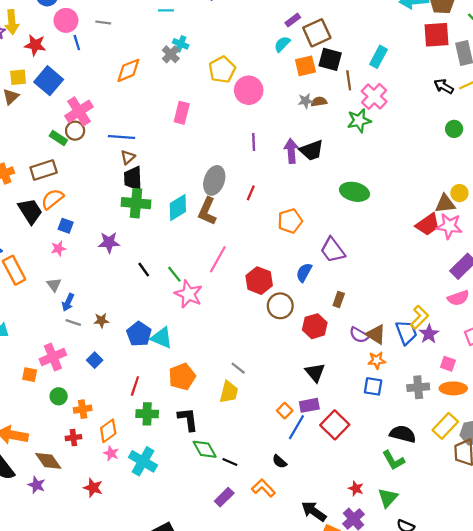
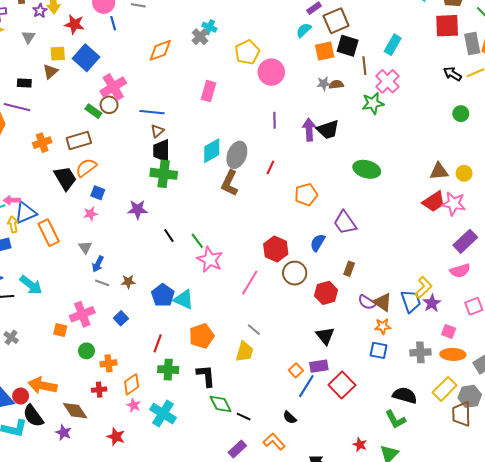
brown triangle: (445, 204) -> (439, 171), moved
cyan diamond: (178, 208) -> (212, 151), moved
pink line: (218, 259) -> (250, 283), moved

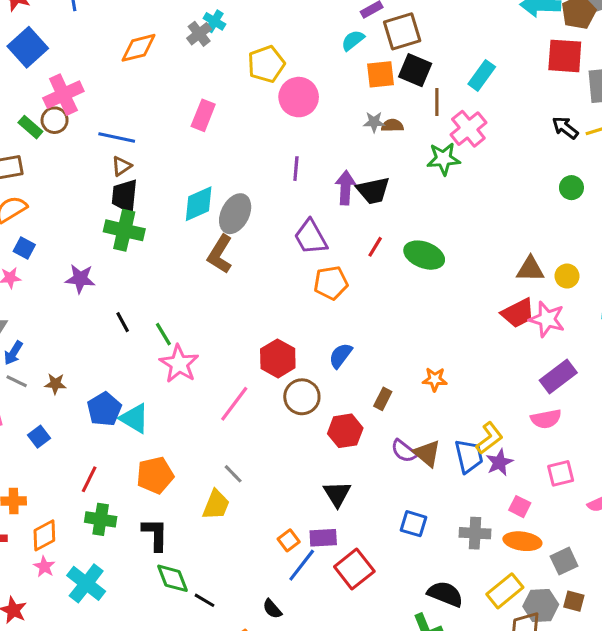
red line: (270, 167) -> (375, 247), moved
purple trapezoid: (345, 223) -> (311, 237), moved
orange star: (383, 326) -> (435, 379), moved

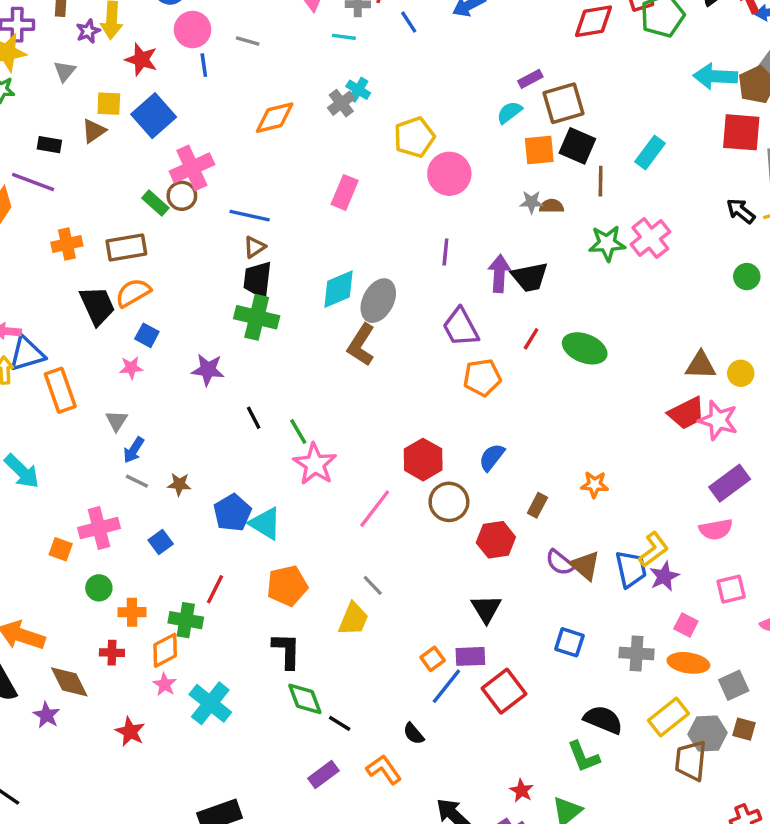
pink cross: (468, 129) -> (650, 238), moved
green cross: (101, 519) -> (186, 620), moved

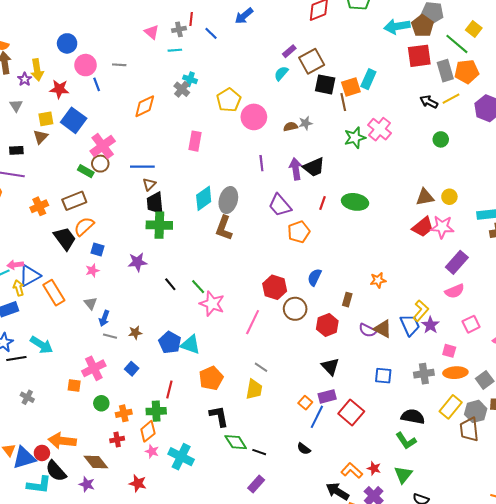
orange square: (539, 150) -> (351, 87), moved
brown semicircle: (552, 206) -> (291, 127), moved
orange L-shape: (384, 770) -> (352, 471), moved

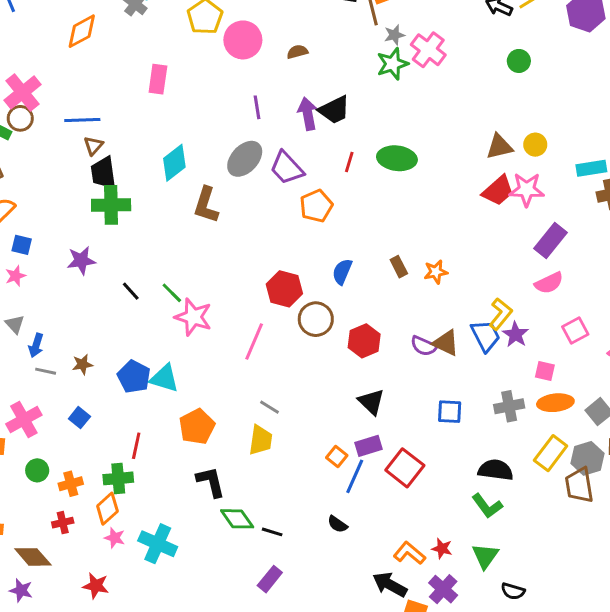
gray star: (305, 123) -> (394, 35), moved
gray ellipse: (228, 200) -> (245, 159), moved, turned 30
brown rectangle: (347, 300) -> (399, 267), moved, turned -40

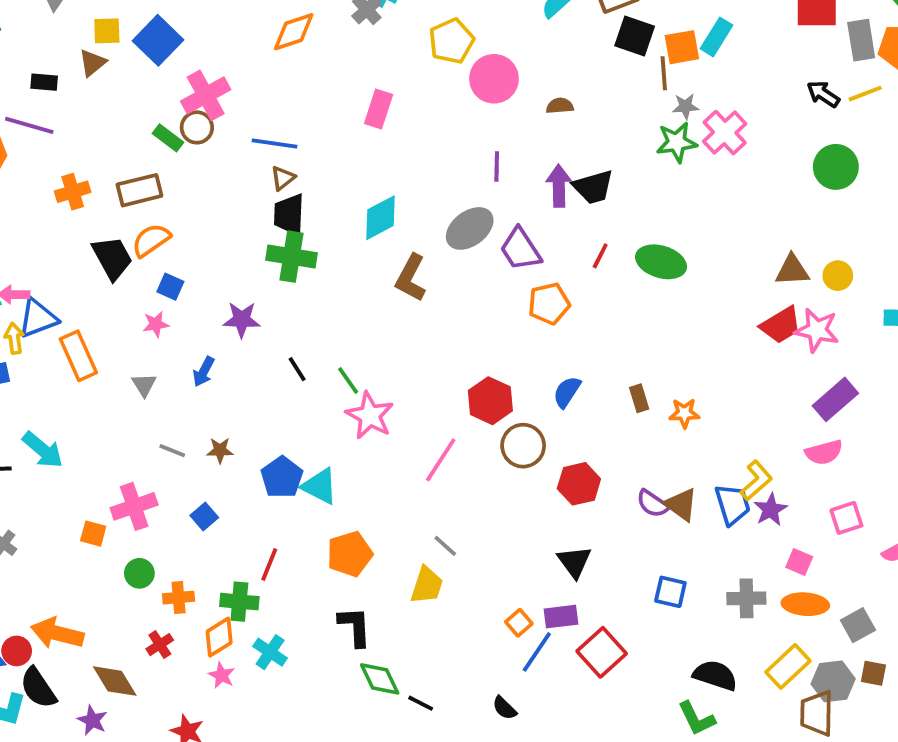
green circle: (519, 61) -> (836, 167), size x1.5
blue arrow: (36, 345) -> (204, 372), moved
red cross: (63, 523) -> (160, 645), turned -30
cyan cross: (158, 544) -> (270, 652), moved, size x0.7

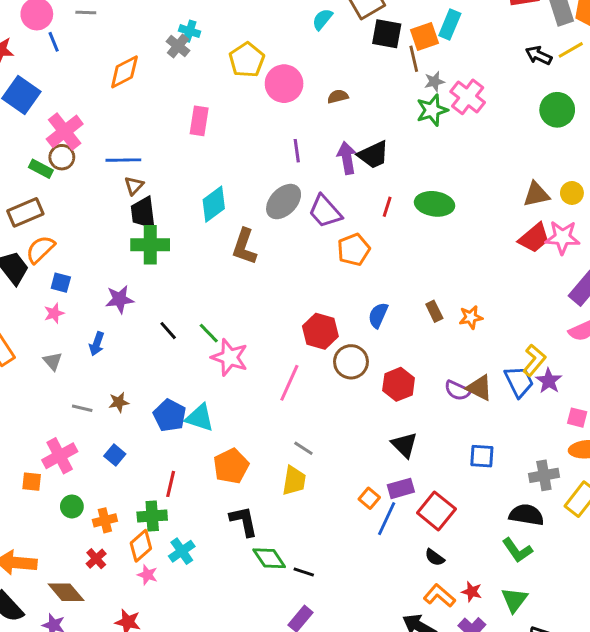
gray cross: (746, 598) -> (544, 475), moved
cyan cross: (270, 652) -> (182, 551), turned 30
black semicircle: (504, 708) -> (435, 557), moved

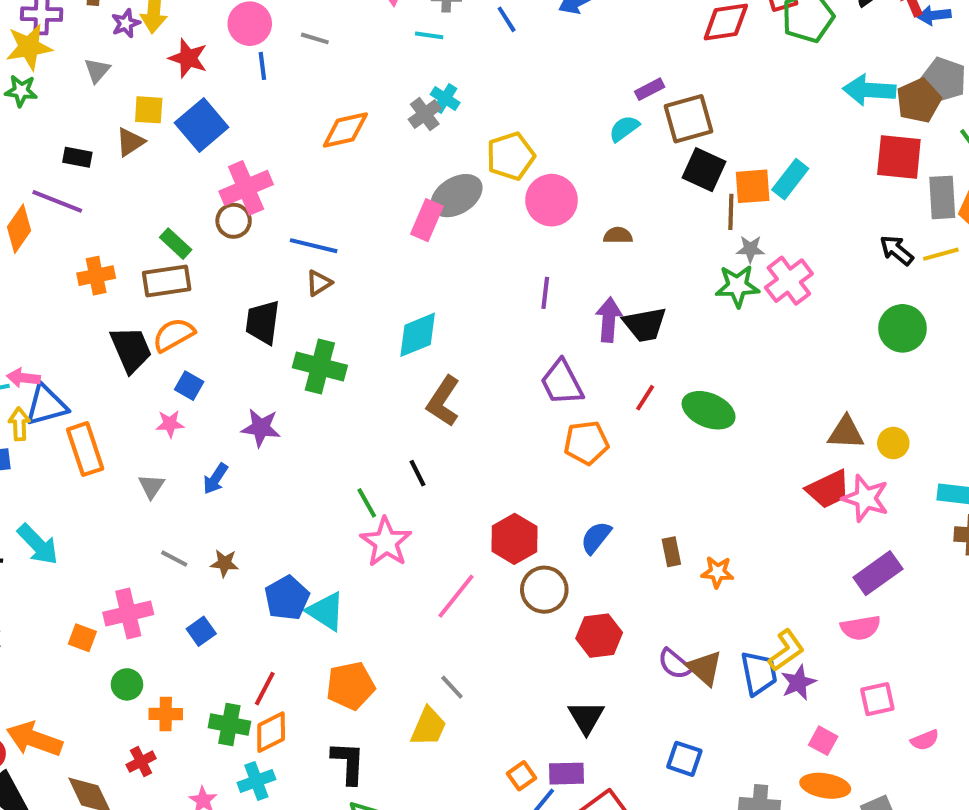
green rectangle: (41, 169) -> (176, 244), moved
gray ellipse: (284, 202) -> (457, 196), moved
black trapezoid: (143, 213) -> (263, 322), moved
black line: (168, 331) -> (418, 473), moved
orange diamond: (141, 546) -> (271, 732), moved

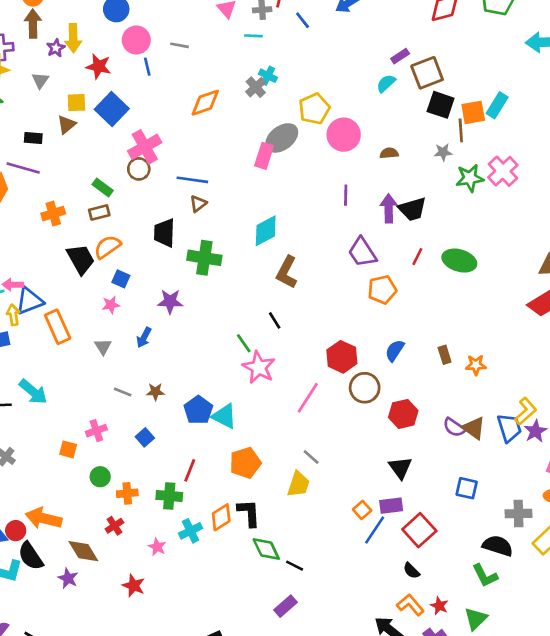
gray star: (750, 249) -> (443, 152), moved
brown rectangle: (167, 281) -> (99, 212), size x0.7
pink cross: (128, 613) -> (96, 431), size x0.7
orange diamond: (271, 732) -> (221, 517), moved

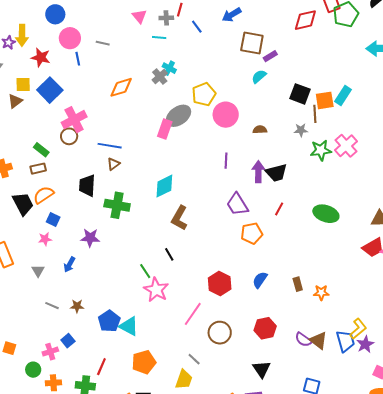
brown square: (427, 73) -> (252, 43), moved, turned 30
green ellipse: (459, 261) -> (326, 214), moved
brown circle: (365, 388) -> (220, 333), moved
pink cross: (96, 431) -> (50, 352), moved

